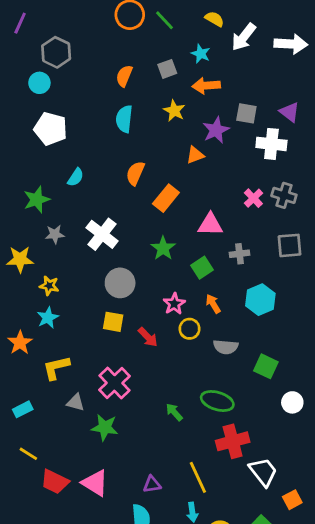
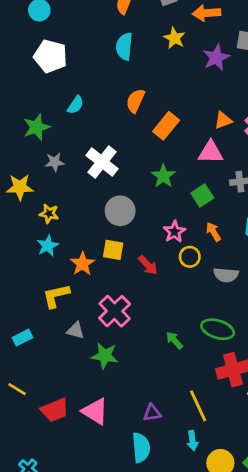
orange triangle: (195, 155) -> (223, 120), moved
orange star: (20, 343) -> (82, 264), moved
yellow line: (28, 454) -> (17, 389), moved
red trapezoid: (55, 482) -> (55, 410), turned -48

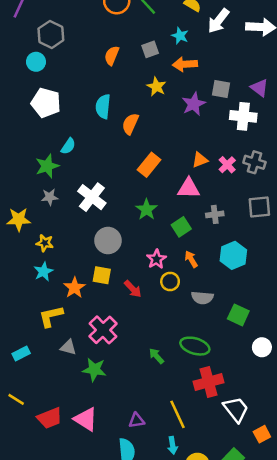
cyan semicircle: (124, 46) -> (103, 106), moved
orange semicircle: (135, 101) -> (130, 124), moved
green star: (37, 127) -> (47, 166), moved

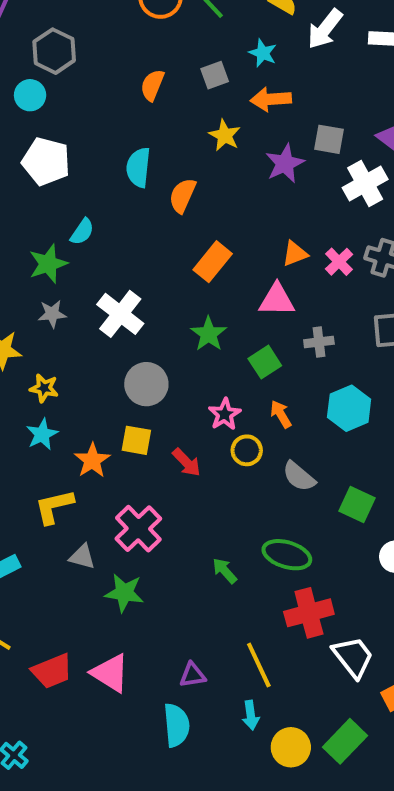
white cross: (243, 116) -> (365, 183), turned -35
gray semicircle: (202, 298) -> (299, 476), turned 35

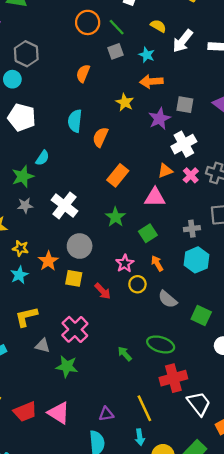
gray square: (215, 75) -> (115, 51), moved
white cross: (365, 183) -> (184, 144), moved
gray cross: (319, 342) -> (192, 229), moved
orange star: (92, 460) -> (48, 261), moved

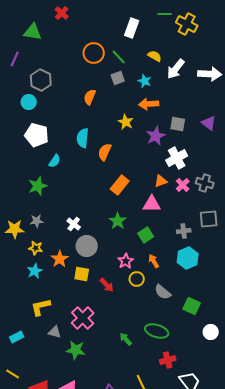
cyan semicircle: (42, 158) -> (55, 161), moved
gray star: (25, 205) -> (37, 221), moved
white cross: (64, 205) -> (74, 224), moved, size x0.6
red cross: (173, 378) -> (168, 360), size x0.7

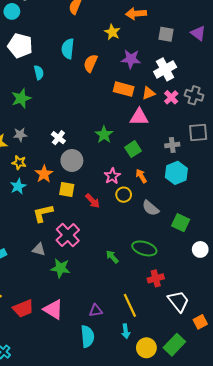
purple star: (156, 136) -> (131, 59), moved, turned 30
cyan semicircle: (55, 161) -> (39, 73), turned -48
orange rectangle: (120, 185) -> (124, 89), moved, turned 66
yellow L-shape: (41, 307) -> (43, 213), moved

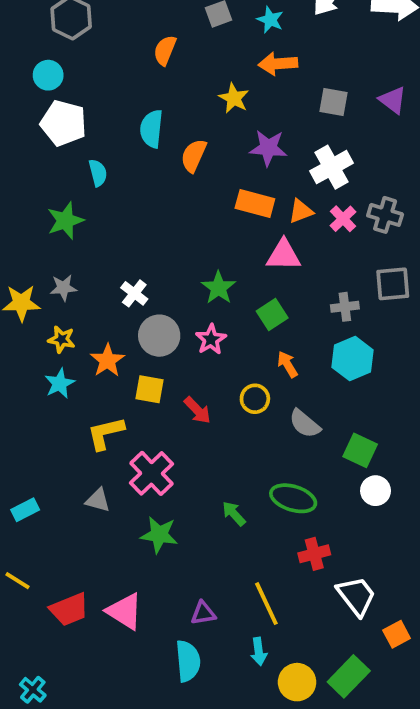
cyan circle: (12, 11) -> (48, 75), moved
pink star: (112, 176) -> (211, 339), moved
white circle: (200, 249) -> (376, 491), moved
green star: (61, 268) -> (159, 535), moved

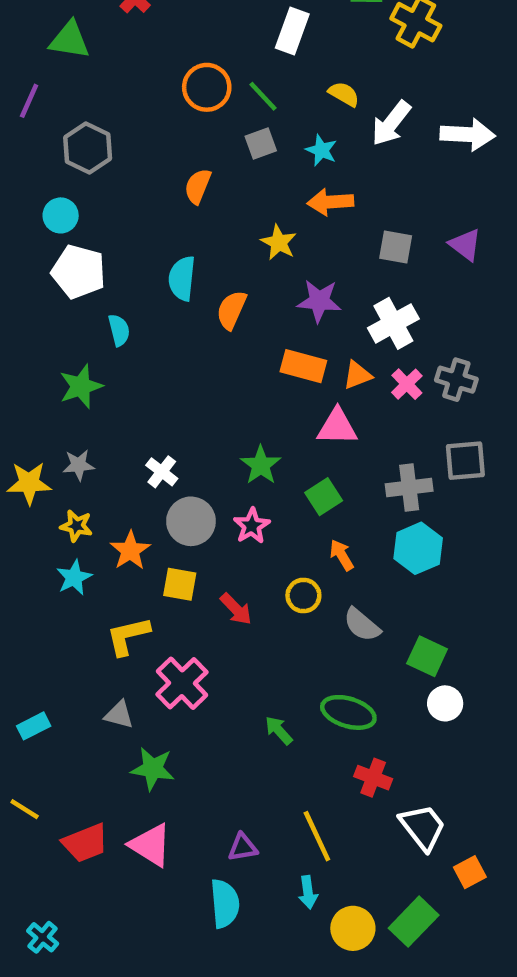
gray cross: (345, 307) -> (409, 488), size x1.4
green star: (159, 535) -> (153, 769), moved
red cross: (314, 554) -> (373, 778), turned 36

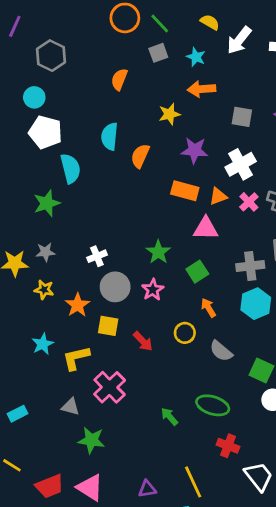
yellow star: (279, 242) -> (169, 114), turned 30
cyan semicircle: (119, 330) -> (71, 168), size x1.5
white cross: (162, 472) -> (97, 256), turned 30
cyan star: (74, 578) -> (43, 344), moved

